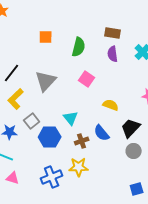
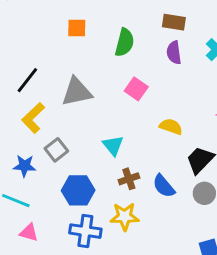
gray triangle: (46, 81) -> (77, 92), turned 35
blue semicircle: (102, 133) -> (164, 186), moved
blue hexagon: (50, 137) -> (78, 190), moved
blue cross: (52, 177) -> (85, 231), turned 30

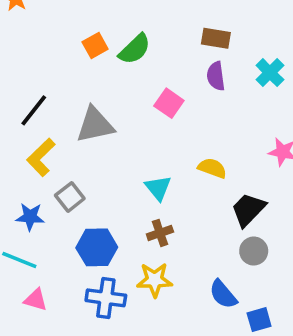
orange square: (77, 28) -> (95, 45), turned -30
green semicircle: (125, 42) -> (135, 49), moved, turned 32
pink square: (136, 89) -> (169, 103), moved
cyan triangle: (113, 145) -> (158, 188), moved
blue semicircle: (164, 186) -> (223, 294), moved

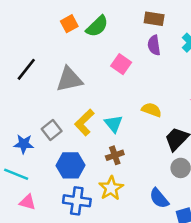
yellow L-shape: (41, 157) -> (84, 122), moved
yellow star: (155, 280) -> (111, 188), turned -30

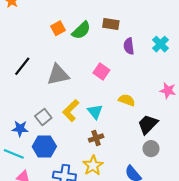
brown rectangle: (154, 19) -> (111, 24), moved
pink square: (121, 64) -> (101, 72), moved
blue hexagon: (71, 165) -> (44, 146), moved

